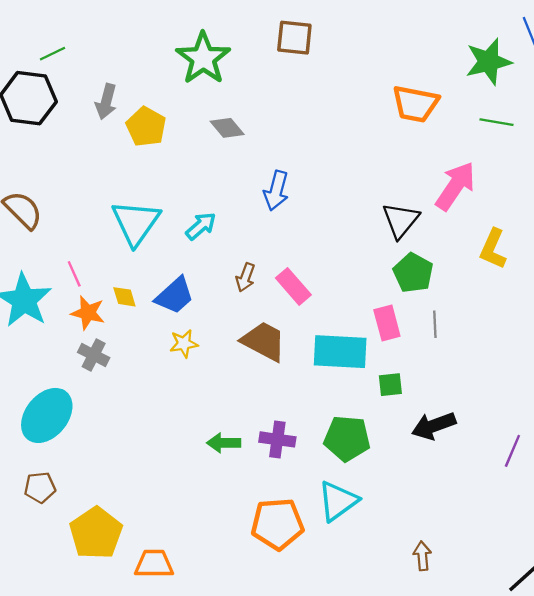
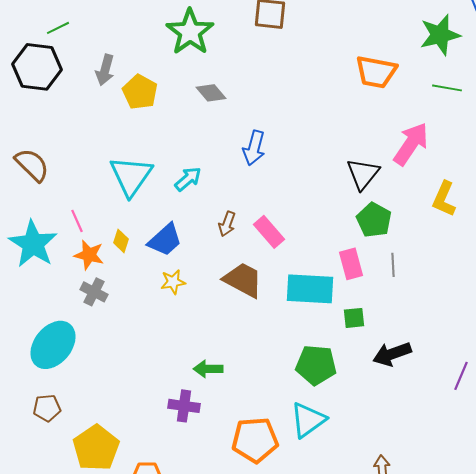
yellow diamond: (124, 297) -> (121, 241), turned 35
purple cross: (277, 439) -> (184, 406), moved

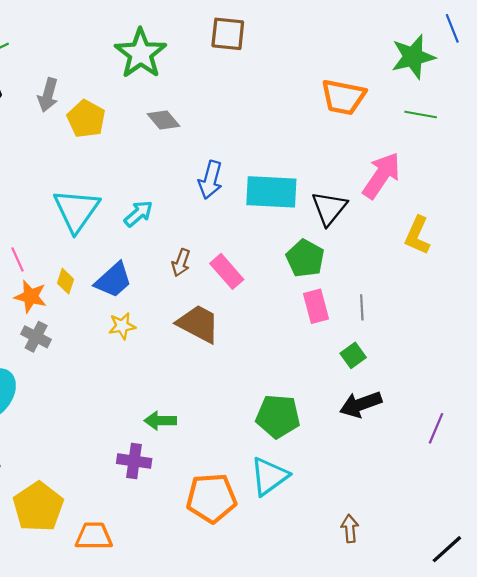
green pentagon: (374, 220) -> (305, 258), moved
cyan rectangle: (310, 289) -> (271, 192), moved
green square: (354, 318) -> (353, 355), moved, turned -30

